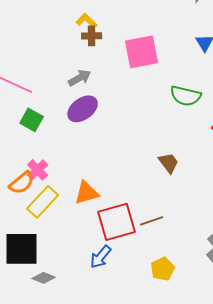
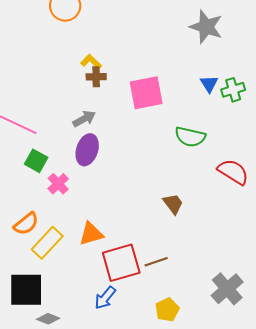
purple ellipse: (83, 109) -> (87, 150), turned -36
pink cross: (38, 170) -> (58, 184), moved

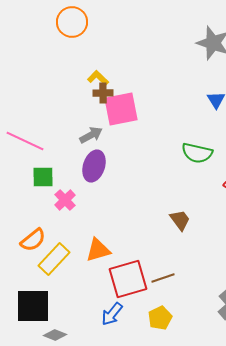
pink square: (146, 93) -> (121, 109), moved
green square: (36, 161) -> (43, 177), turned -30
yellow pentagon: (167, 310) -> (160, 318), moved

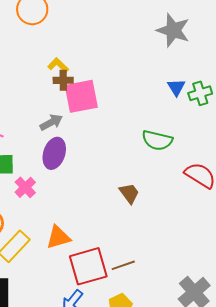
brown trapezoid: (180, 220) -> (129, 193), moved

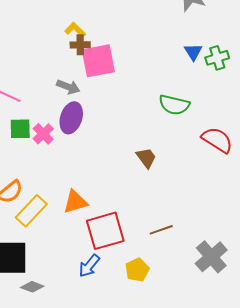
gray arrow: (51, 122) -> (68, 87), turned 50
pink cross: (25, 187) -> (43, 134), moved
brown line: (123, 265) -> (161, 230), moved

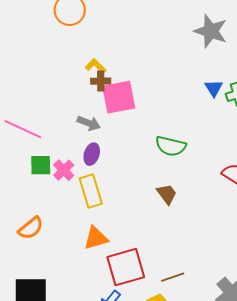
green semicircle: (174, 105) -> (171, 146), moved
purple ellipse: (71, 118) -> (92, 154), size x0.7
yellow rectangle: (31, 211) -> (91, 191), moved, turned -60
brown line: (161, 230) -> (173, 277), moved

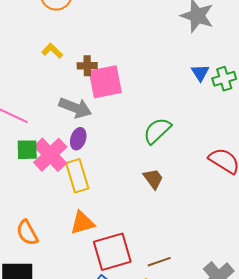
yellow L-shape: (96, 66) -> (52, 51), moved
gray arrow: (89, 123) -> (75, 108), size x1.4
green semicircle: (171, 146) -> (157, 131), turned 124
pink cross: (64, 170) -> (50, 155), size x1.6
orange semicircle: (31, 228) -> (27, 233), moved, turned 100

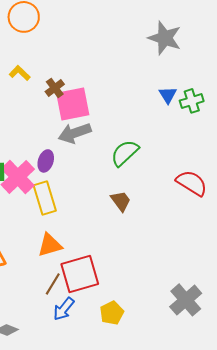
brown cross: (87, 66) -> (55, 88), turned -36
gray arrow: (75, 108) -> (75, 133), moved, turned 140
brown line: (159, 262) -> (53, 284), moved, turned -40

